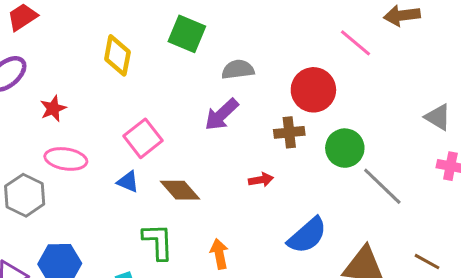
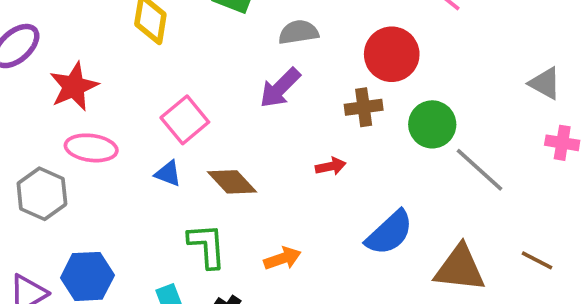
red star: (53, 108) -> (74, 87), size x1.5
orange arrow: (219, 254) -> (282, 258), turned 84

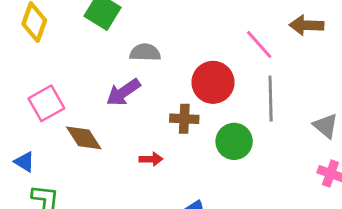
gray line: (480, 170) -> (271, 98), moved, turned 36
blue triangle: (168, 174) -> (24, 162), moved
brown diamond: (232, 182) -> (84, 138), moved

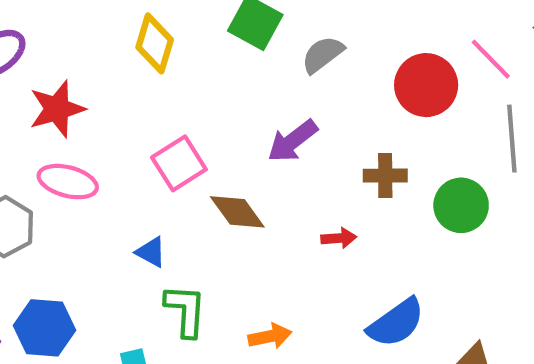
gray semicircle: (145, 52) -> (323, 55), moved, turned -36
red circle: (213, 82) -> (426, 85), moved

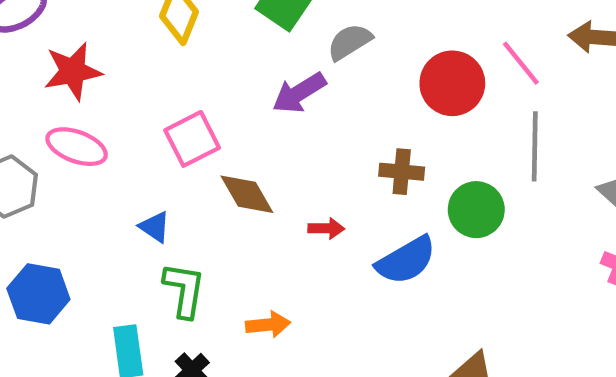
purple arrow: (292, 141) -> (299, 93), moved
red arrow: (339, 238) -> (326, 228), moved
blue semicircle: (396, 323) -> (406, 260), moved

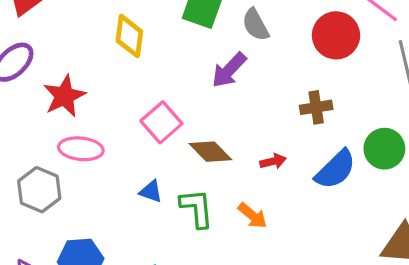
gray semicircle: (350, 42) -> (256, 25), turned -72
green circle: (476, 210) -> (384, 149), moved
green L-shape: (184, 290) -> (197, 208), moved
orange arrow: (268, 325) -> (253, 216), moved, turned 60

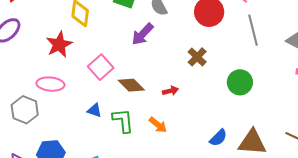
red star: (64, 96) -> (59, 45), moved
brown cross: (316, 107) -> (197, 57), turned -36
blue semicircle: (335, 169) -> (218, 138), moved, size x0.7

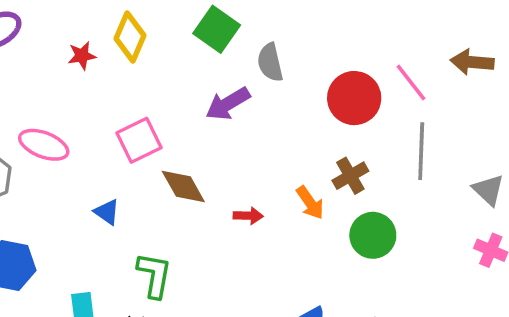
red star: (59, 45) -> (82, 56), moved, size x0.6
brown cross: (197, 57) -> (350, 176), moved
green L-shape: (123, 121) -> (154, 275), moved
orange arrow: (158, 125) -> (310, 203), moved

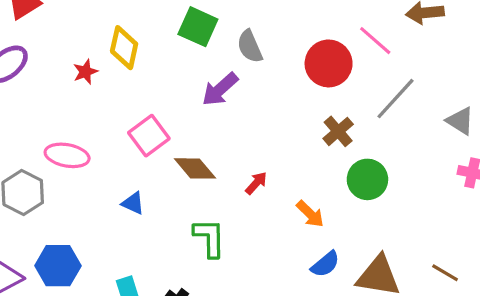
gray line: (421, 151) -> (395, 99), turned 51
orange arrow: (310, 203) -> (310, 214), moved
red arrow: (248, 216) -> (256, 183), turned -40
green L-shape: (154, 275) -> (209, 238), moved

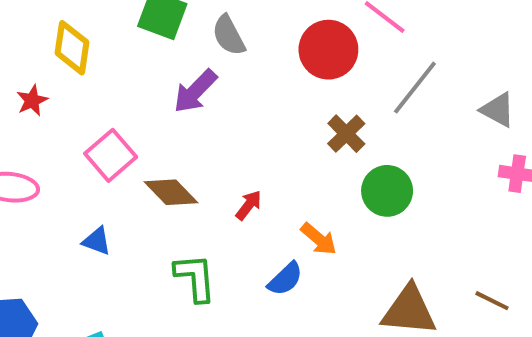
red star: (85, 72) -> (32, 100), moved
blue semicircle: (325, 264) -> (285, 279), moved

